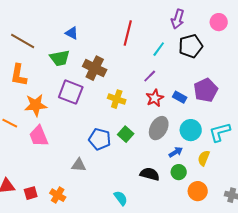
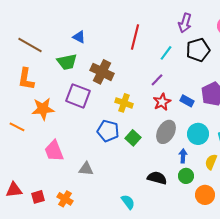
pink trapezoid: (39, 136) -> (54, 151), moved
blue pentagon: (100, 139) -> (108, 131), moved
blue arrow: (176, 152) -> (183, 156), turned -56

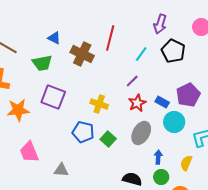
black pentagon: (198, 50) -> (173, 51), turned -30
brown cross: (102, 72) -> (82, 54), moved
cyan circle: (198, 134) -> (174, 122), moved

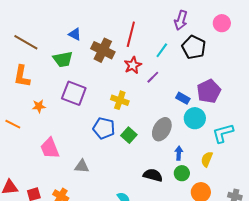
red star: (137, 103) -> (133, 65), moved
orange star: (18, 110) -> (39, 106), size x0.6

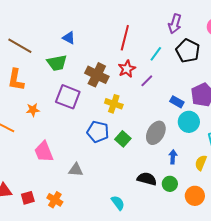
brown cross: (103, 50) -> (97, 75), moved
green circle: (182, 173) -> (170, 184), moved

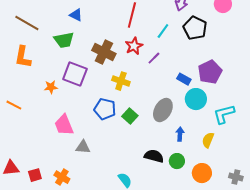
orange star: (33, 110) -> (51, 87), moved
pink trapezoid: (44, 152) -> (64, 125), moved

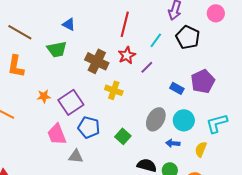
purple square: (75, 74) -> (71, 102), moved, turned 35
cyan circle: (196, 99) -> (184, 120), moved
blue pentagon: (105, 109) -> (89, 127), moved
green square: (130, 116) -> (123, 136), moved
blue arrow: (180, 134) -> (173, 143), turned -88

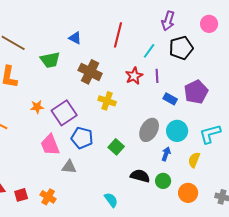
blue triangle: (69, 24) -> (75, 38), moved
black pentagon: (188, 37) -> (181, 48), turned 30
red star: (127, 55) -> (134, 76), moved
purple line: (147, 67) -> (157, 76), moved, turned -48
blue arrow: (173, 143) -> (166, 154), turned 104

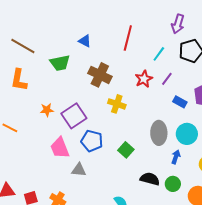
purple line: (157, 76) -> (167, 79), turned 40
gray ellipse: (149, 130) -> (159, 133), turned -30

